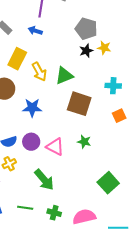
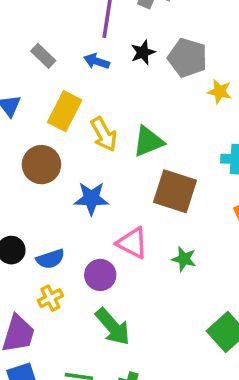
black star: (86, 51) -> (143, 52), moved
purple circle: (31, 142) -> (100, 275), moved
pink triangle: (55, 147) -> (132, 243), moved

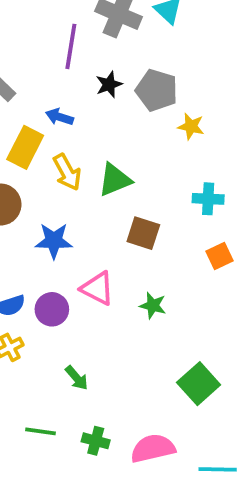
blue arrow: (97, 61) -> (59, 117), moved
brown square: (175, 191) -> (143, 233), size x0.7
purple circle: (100, 275) -> (52, 309), moved
green arrow: (113, 327) -> (77, 378), size x0.6

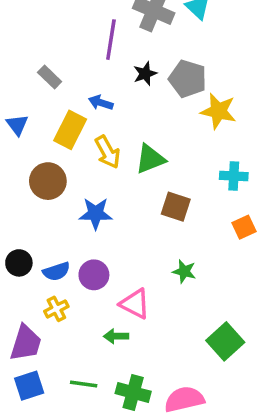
yellow star: (191, 126) -> (218, 111), size x1.5
pink triangle: (98, 288) -> (135, 304), moved
green arrow: (77, 378) -> (116, 336), turned 130
green cross: (96, 441) -> (133, 392), size x1.4

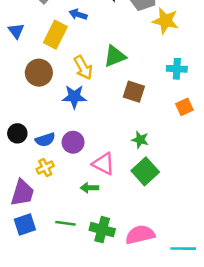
yellow arrow: (108, 152) -> (83, 68), moved
green square: (225, 341) -> (145, 171), moved

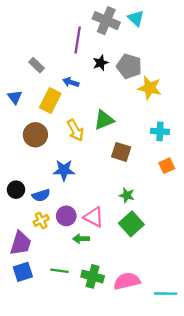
blue star: (74, 97) -> (64, 170), moved
purple circle: (73, 142) -> (66, 216), moved

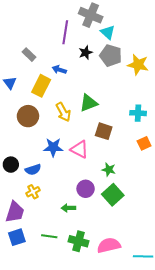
cyan triangle: (136, 18) -> (108, 32), moved
yellow star: (150, 88) -> (138, 65), moved
purple circle: (66, 216) -> (86, 189), moved
pink triangle: (94, 217) -> (79, 149), moved

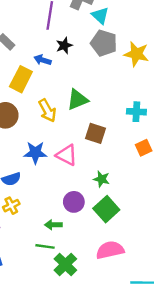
black star: (86, 52) -> (64, 46), moved
green line: (49, 236) -> (45, 246), moved
green cross: (78, 241) -> (65, 264), turned 30
pink semicircle: (109, 245) -> (110, 250), moved

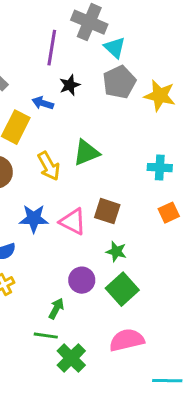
gray pentagon: (104, 43) -> (119, 82), turned 30
brown square: (95, 133) -> (107, 211), moved
green arrow: (53, 225) -> (56, 309), turned 119

